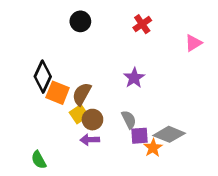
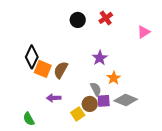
black circle: (80, 21) -> (78, 20), moved
yellow square: (79, 114) -> (78, 114), moved
brown circle: (92, 120) -> (90, 104), moved
purple arrow: (90, 140) -> (54, 98), moved
orange star: (153, 148) -> (114, 78), moved

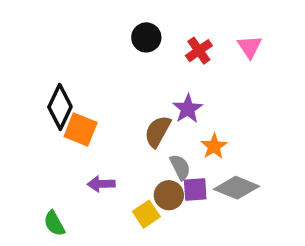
red cross: (106, 18) -> (199, 51), moved
pink triangle: (144, 32) -> (250, 47), moved, turned -32
brown semicircle: (61, 70) -> (158, 131), moved

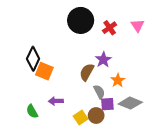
black circle: (146, 37) -> (81, 20), size x1.6
brown circle: (169, 195) -> (96, 116), moved
green semicircle: (54, 223) -> (32, 111), moved

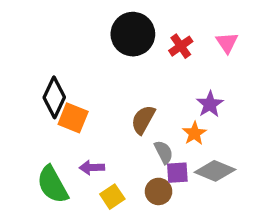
purple star: (103, 60) -> (210, 104), moved
green semicircle: (32, 111) -> (52, 185), size x1.6
yellow square: (81, 118) -> (112, 197), moved

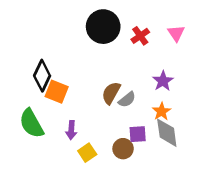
orange star: (194, 133) -> (162, 111), moved
gray semicircle: (164, 152) -> (127, 100), moved, turned 78
purple arrow: (92, 167) -> (71, 130), turned -84
gray diamond: (215, 171) -> (167, 133), turned 60
green semicircle: (52, 185) -> (31, 123), moved

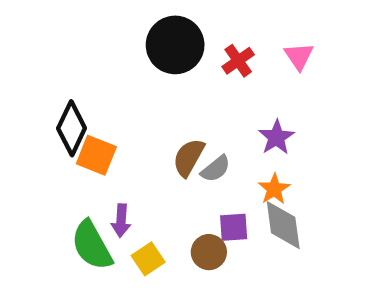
green semicircle: (31, 123) -> (92, 245), moved

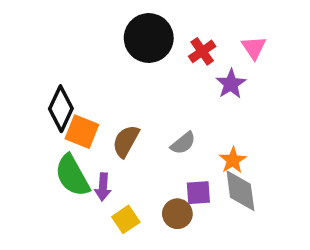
purple star: (276, 137) -> (231, 84), moved
brown semicircle: (189, 158) -> (126, 141), moved
green semicircle: (92, 245) -> (72, 176), moved

